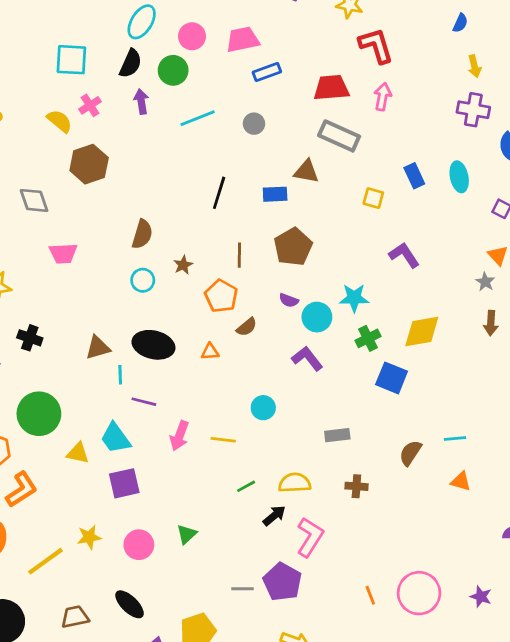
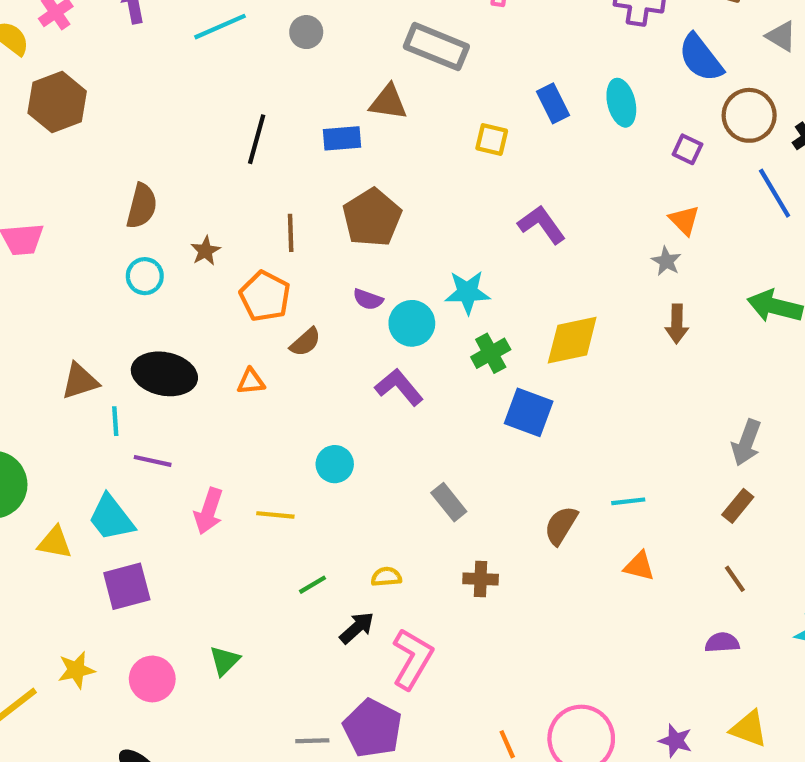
gray rectangle: (337, 435) -> (449, 502), turned 60
yellow semicircle: (295, 483) -> (386, 577), size x0.6

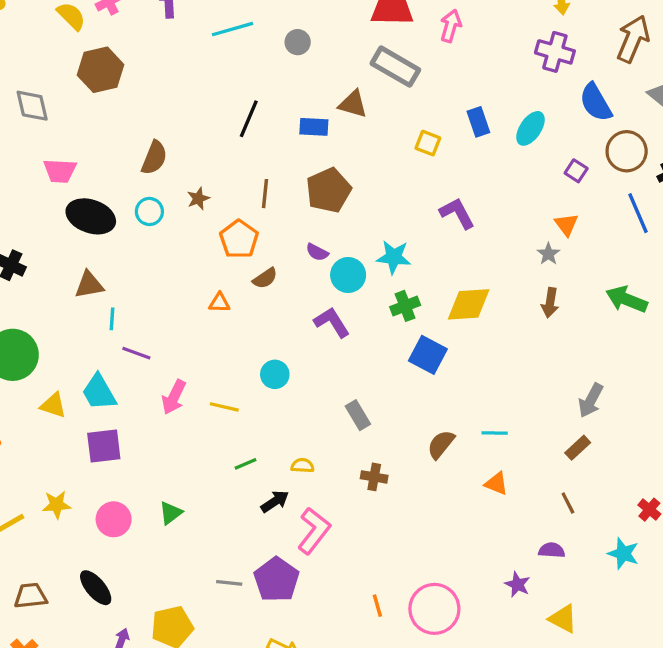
cyan ellipse: (621, 103) -> (530, 128), turned 40
black ellipse: (164, 374) -> (91, 216), moved
purple star: (676, 741) -> (517, 584), moved

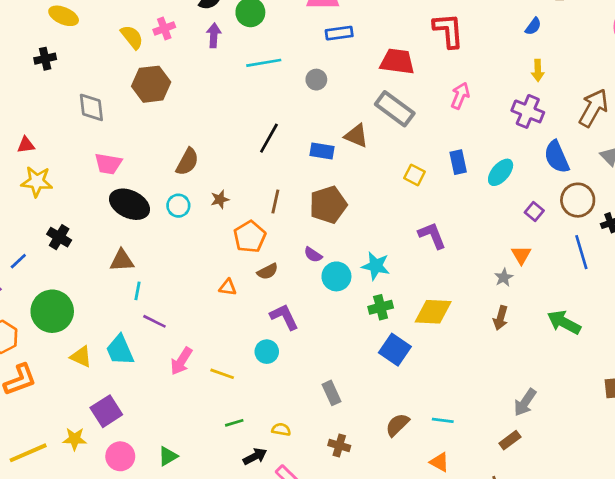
pink arrow: (451, 26) -> (460, 96), moved
purple L-shape: (332, 322) -> (284, 317), moved
purple square: (104, 446) -> (106, 411), moved, turned -32

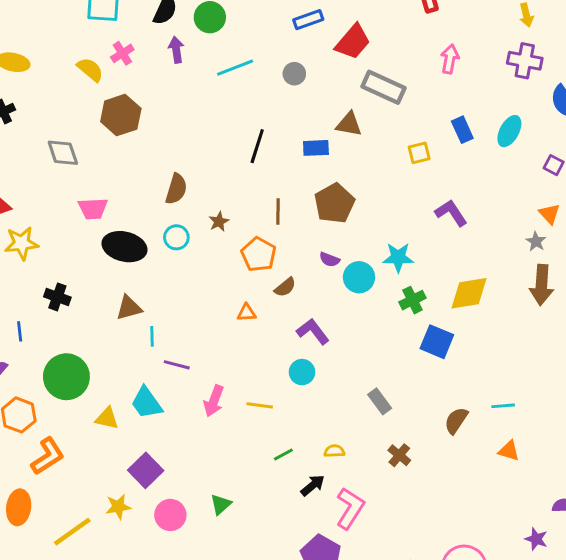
red trapezoid: (397, 61) -> (353, 42), moved, turned 135
yellow square: (414, 175) -> (419, 153), turned -30
blue line: (18, 261) -> (20, 331), turned -42
brown arrow: (501, 318) -> (542, 285), size x1.5
brown cross: (339, 445) -> (399, 455), turned 35

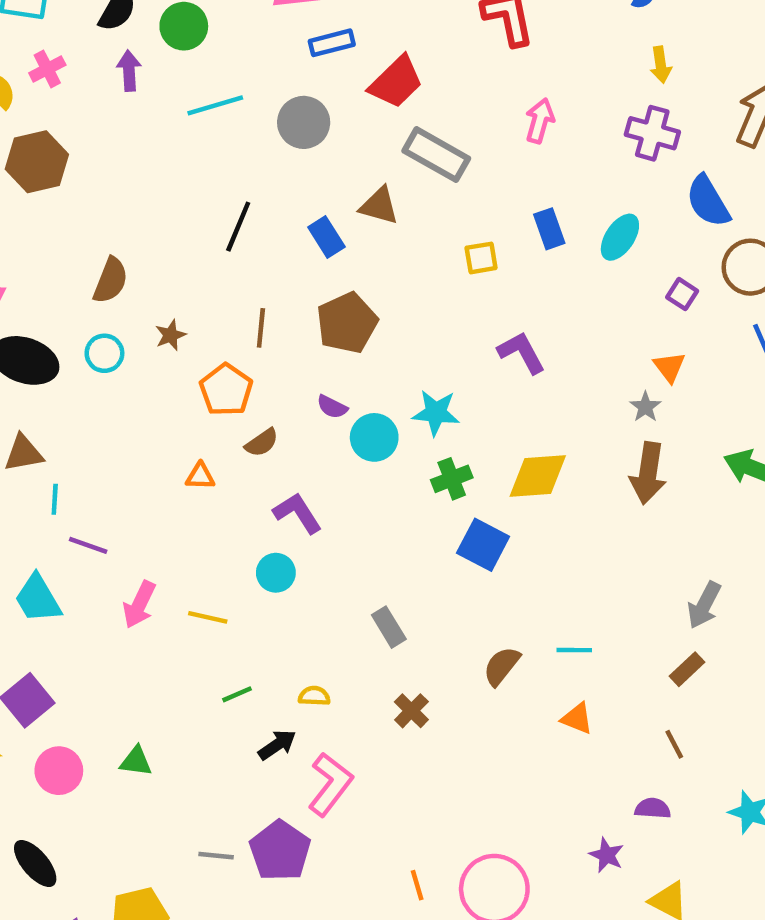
gray circle: (294, 74) -> (304, 122), size x1.5
blue rectangle: (316, 148) -> (326, 237), turned 55
green triangle: (221, 504) -> (136, 761), turned 45

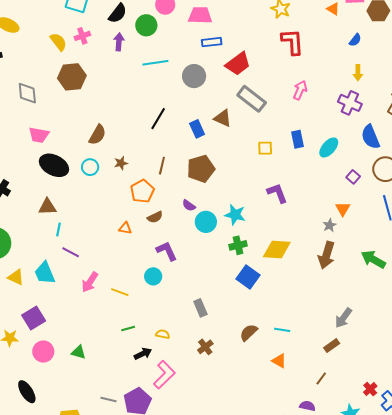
brown line: (674, 744) -> (321, 379), turned 56

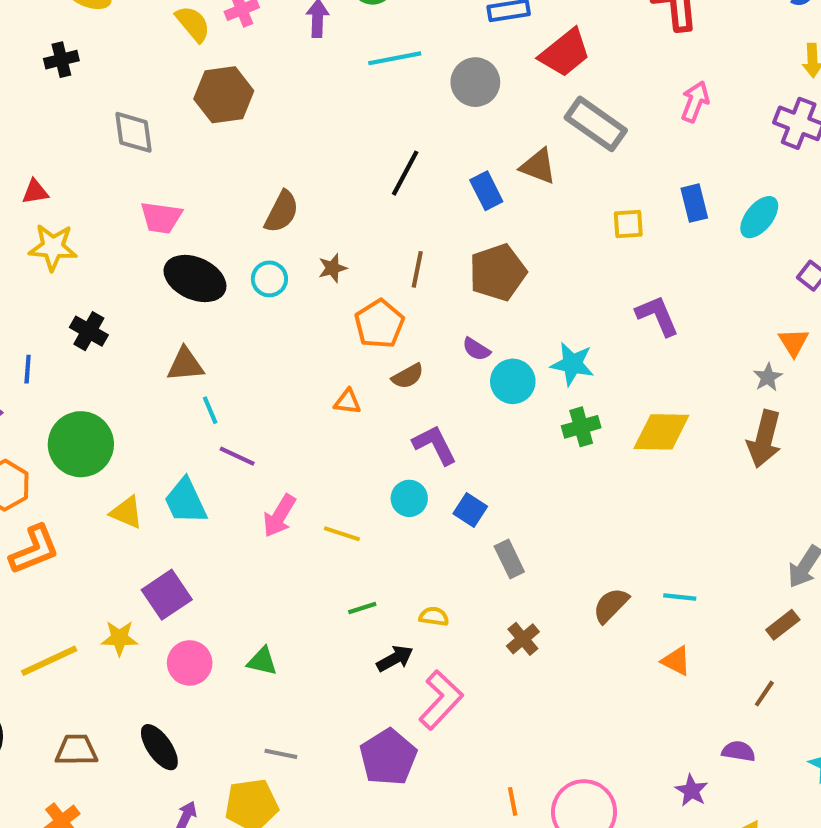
cyan line: (59, 229) -> (210, 410), turned -32
blue square: (248, 277) -> (470, 510), moved, size x0.7
gray line: (108, 400) -> (281, 754), moved

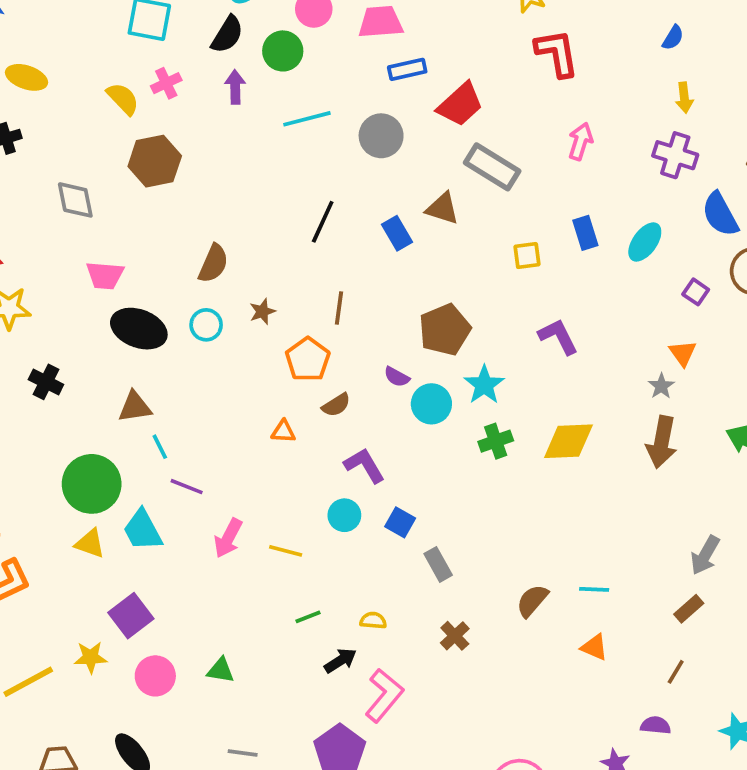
brown pentagon: (498, 272) -> (445, 330), moved
cyan star: (572, 364) -> (484, 385), turned 30
green circle: (81, 444) -> (92, 484), moved

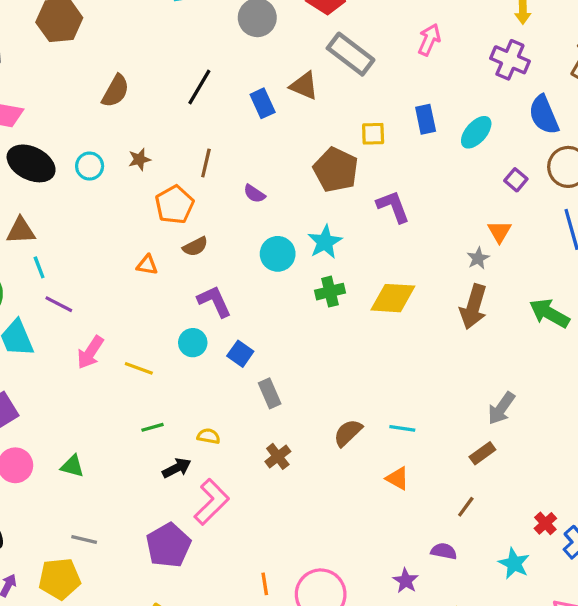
brown semicircle: (213, 264) -> (116, 91), moved
brown pentagon: (445, 330) -> (336, 170), moved, turned -30
purple semicircle: (397, 377) -> (254, 194), moved

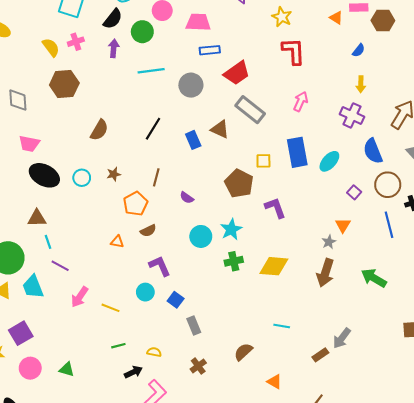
blue rectangle: (426, 119) -> (297, 152), size x1.6
cyan line: (402, 428) -> (282, 326), moved
brown rectangle: (482, 453) -> (320, 355), moved

